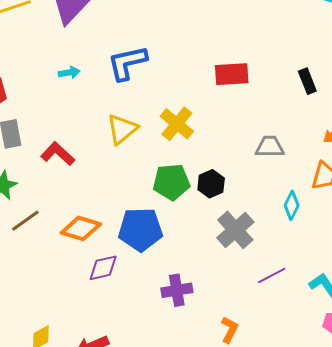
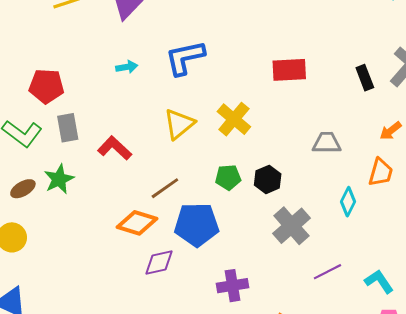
green pentagon: (171, 182) -> (228, 177), size x0.7
brown line: (25, 221) -> (165, 188), moved

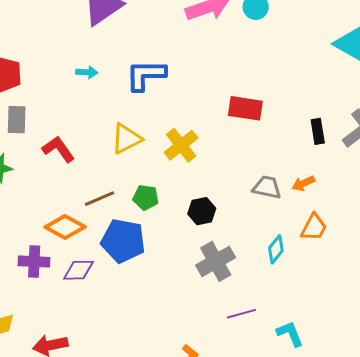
orange arrow: (391, 131) -> (303, 183), moved
green pentagon: (228, 177) -> (146, 197), moved
purple cross: (232, 286) -> (34, 262), moved

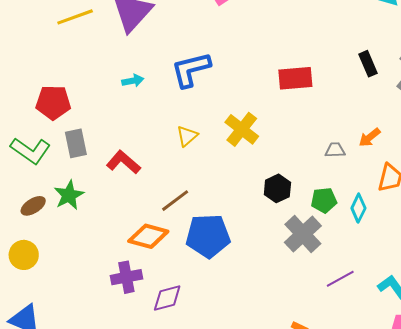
black rectangle: (318, 131) -> (368, 64), moved
yellow triangle: (126, 139) -> (187, 136), size x0.7
gray trapezoid: (267, 187) -> (335, 150), size x0.7
green pentagon: (146, 197) -> (324, 200), moved
purple diamond: (79, 270) -> (167, 298), moved

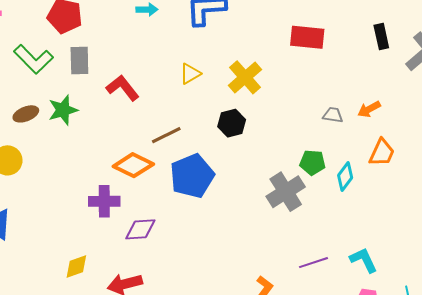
black hexagon: (277, 188) -> (232, 123), moved
blue pentagon: (208, 236) -> (192, 176), turned -30
purple line: (340, 279) -> (314, 263), moved

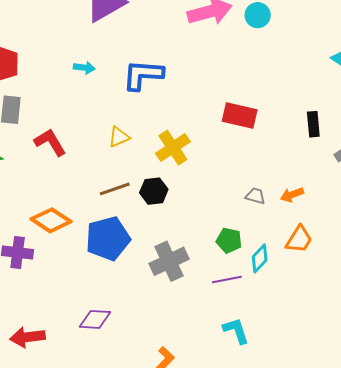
brown line: (166, 135) -> (115, 189), moved
gray cross: (286, 192) -> (169, 261), moved
purple diamond: (140, 229) -> (95, 319), moved
cyan L-shape: (364, 260) -> (236, 331), moved
purple line: (314, 263) -> (227, 280), moved

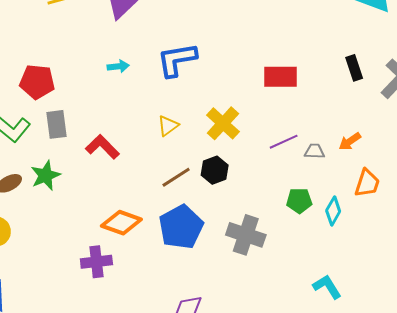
gray cross: (169, 261) -> (246, 235), turned -33
purple line: (227, 280) -> (284, 142), moved

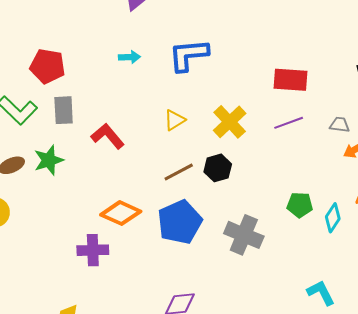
purple line: (284, 142) -> (289, 123), moved
gray trapezoid: (314, 151) -> (340, 125), moved

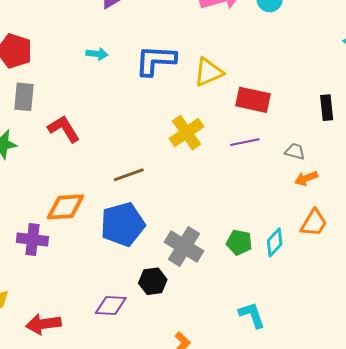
yellow triangle: (175, 120) -> (208, 72), moved, size x1.4
black hexagon: (218, 168) -> (153, 281), moved
green pentagon: (300, 205) -> (239, 242), moved
orange diamond: (121, 213) -> (66, 207), turned -36

